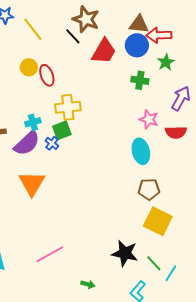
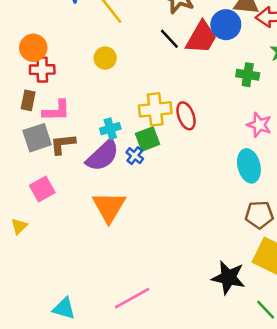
black line: (73, 36) -> (169, 39), moved
blue circle: (137, 45) -> (226, 25), moved
red ellipse: (47, 75) -> (186, 116), moved
black star: (125, 253) -> (228, 278), moved

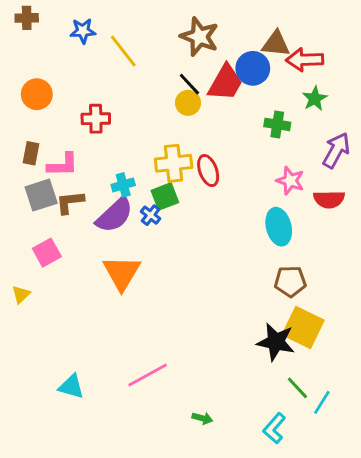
yellow circle: (105, 58) -> (188, 103), moved
red cross: (42, 70) -> (96, 119), moved
black star: (228, 278) -> (276, 342), moved

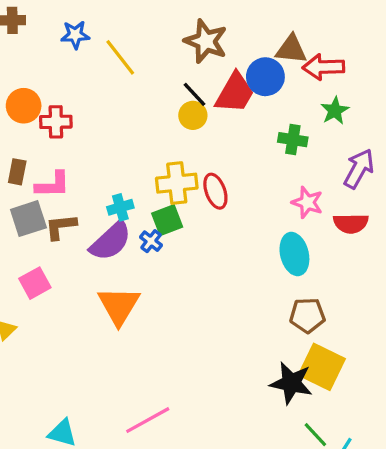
red cross: (96, 119) -> (56, 122), moved

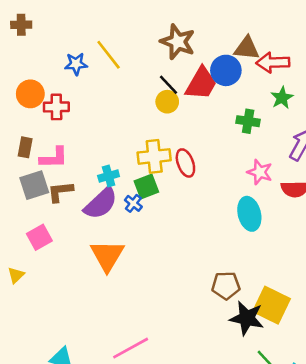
blue star: (75, 35) -> (76, 64), moved
brown pentagon: (307, 315) -> (226, 286), moved

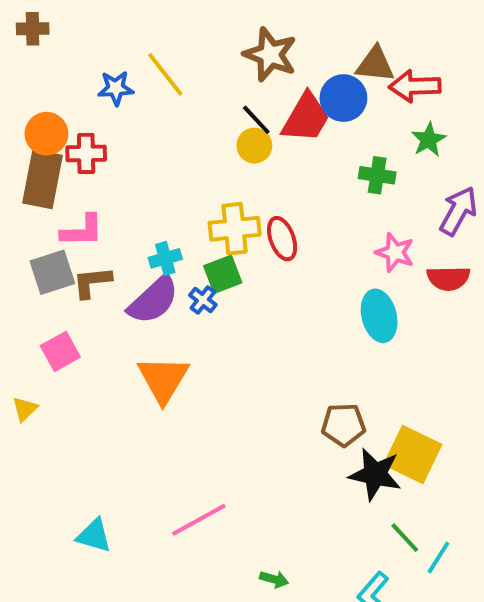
brown rectangle: (25, 147) -> (42, 179), moved, size x1.8

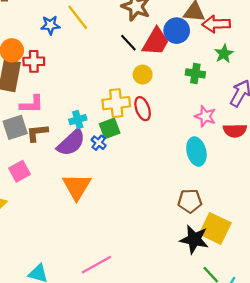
yellow circle: (254, 146) -> (143, 75), moved
brown pentagon: (343, 425) -> (190, 201), moved

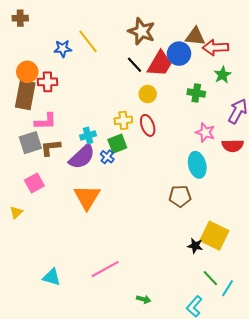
yellow cross: (116, 103) -> (123, 120), size x0.7
brown pentagon: (190, 201) -> (180, 196), moved
black star: (194, 239) -> (195, 246), size x0.6

